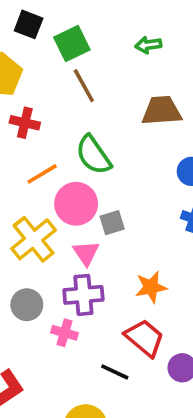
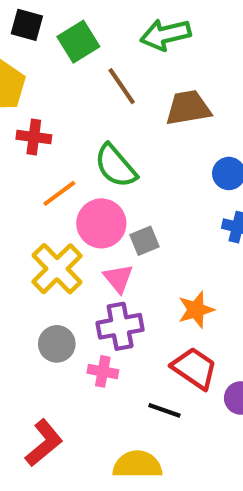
green arrow: (148, 45) -> (165, 35), size x1.6
brown line: (84, 86) -> (122, 86), moved

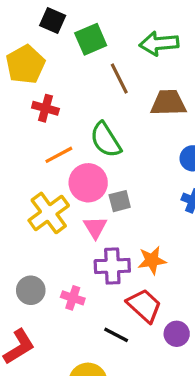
purple cross: (120, 326) -> (112, 266), moved
gray circle: (57, 344) -> (31, 290), moved

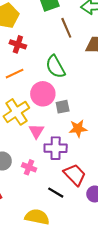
orange line: (59, 155) -> (15, 74), moved
pink triangle: (95, 227) -> (36, 131), moved
orange star: (152, 260) -> (78, 129), moved

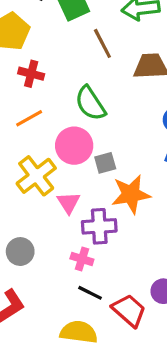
orange star: (78, 129) -> (131, 194), size x1.4
pink cross: (29, 167) -> (82, 259), moved
red trapezoid: (75, 175) -> (129, 310), moved
black line: (56, 193) -> (90, 293), moved

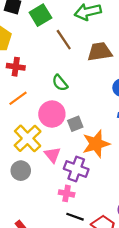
green semicircle: (90, 103) -> (60, 83), size x0.7
purple cross: (99, 226) -> (76, 169), turned 30
gray circle: (20, 252) -> (21, 171), moved

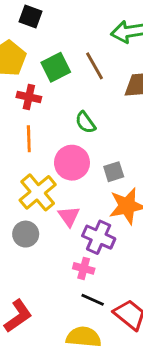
green square: (40, 15) -> (56, 67), moved
orange line: (18, 98) -> (29, 139), turned -60
gray square: (75, 124) -> (114, 172), moved

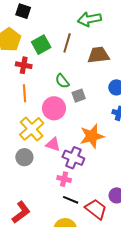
brown line: (94, 66) -> (67, 43), turned 48
gray square: (114, 172) -> (79, 96), moved
pink triangle: (69, 216) -> (53, 144), turned -35

